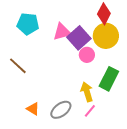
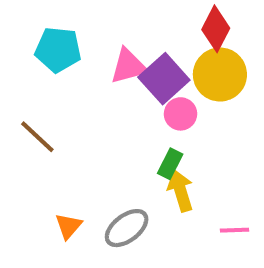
green rectangle: (109, 79) -> (170, 164), moved, size x0.6
orange triangle: (33, 109) -> (68, 226), turned 40
pink line: (90, 111) -> (234, 230), moved, turned 48

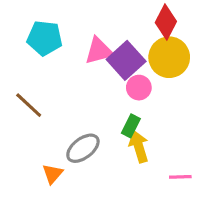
gray ellipse: (127, 228) -> (83, 148), moved

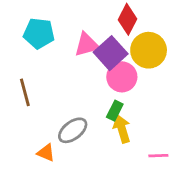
red diamond: (166, 22) -> (127, 19), moved
pink circle: (139, 88) -> (122, 77), size x1.4
brown line: (29, 105) -> (25, 92), turned 32
orange triangle: (53, 174) -> (46, 153), turned -48

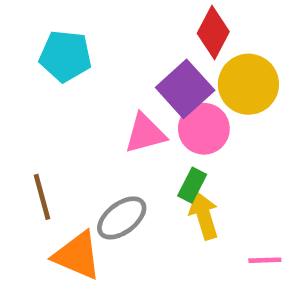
pink triangle: (87, 45) -> (145, 133), moved
brown line: (25, 92) -> (42, 197), moved
orange triangle: (46, 153) -> (77, 256), size x1.6

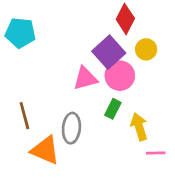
cyan pentagon: (65, 56) -> (20, 33), moved
yellow circle: (248, 84) -> (146, 49), size x0.6
yellow arrow: (204, 216) -> (139, 127), moved
gray ellipse: (122, 218) -> (71, 128), turned -48

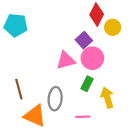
yellow circle: (146, 49) -> (113, 27), moved
purple square: (109, 52) -> (84, 40), size x0.7
pink line: (156, 153) -> (83, 117), moved

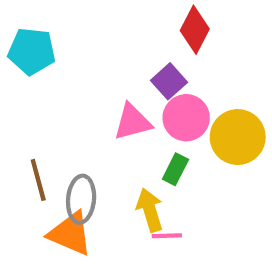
yellow circle: (113, 27) -> (238, 137), moved, size x1.6
yellow arrow: (107, 98) -> (150, 210), moved
gray ellipse: (55, 99) -> (81, 199), moved

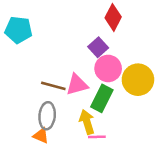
pink triangle: (133, 122) -> (77, 85), moved
green rectangle: (175, 169) -> (102, 98), size x1.5
brown line: (38, 180) -> (53, 86), moved, turned -60
orange triangle: (70, 234) -> (41, 136), size x0.6

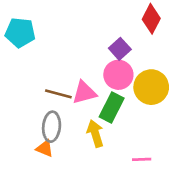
red diamond: (113, 17) -> (151, 19), moved
purple square: (98, 47) -> (120, 49), moved
pink line: (97, 137) -> (142, 159), moved

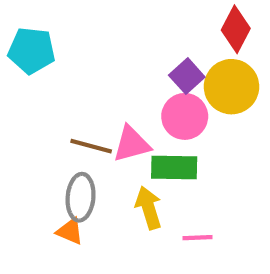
yellow circle: (151, 87) -> (231, 87), moved
green rectangle: (112, 108) -> (174, 167), turned 64
pink line: (142, 159) -> (197, 238), moved

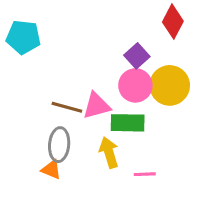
yellow circle: (231, 87) -> (170, 85), moved

